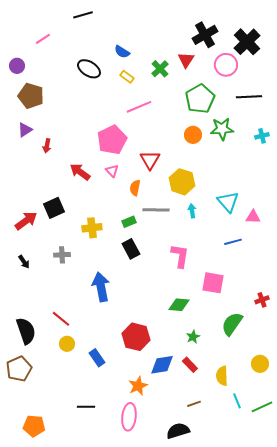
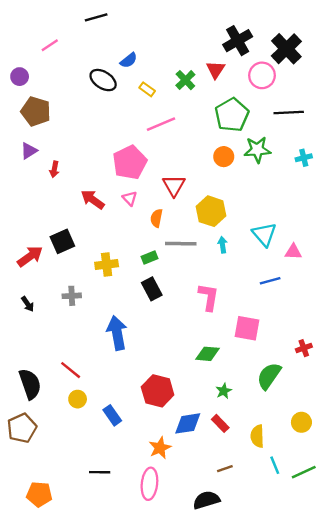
blue semicircle: (122, 52) -> (129, 60), moved, turned -70

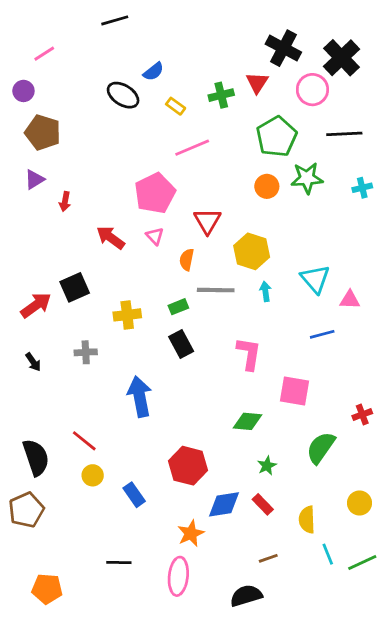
black cross: (238, 41) -> (283, 48), turned -32
pink line: (50, 45) -> (44, 54), moved
green cross: (185, 80) -> (221, 95), turned 30

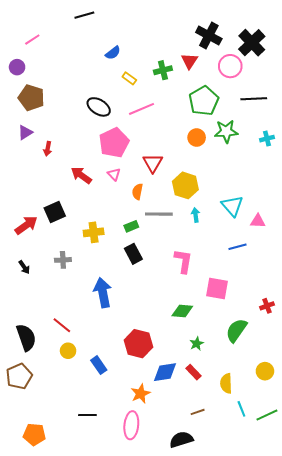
black ellipse: (123, 95) -> (99, 107), moved

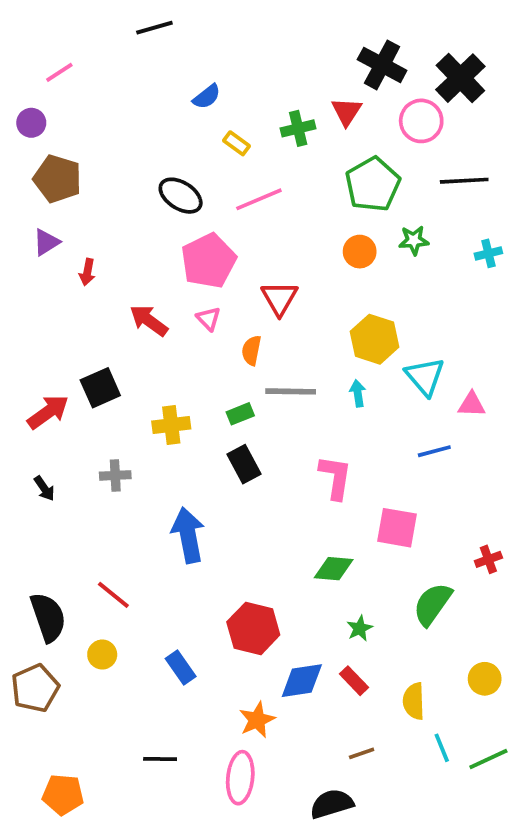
green star: (226, 131) -> (414, 240), size x0.7
yellow hexagon: (185, 185) -> (375, 339), moved
yellow circle: (68, 351) -> (102, 655), moved

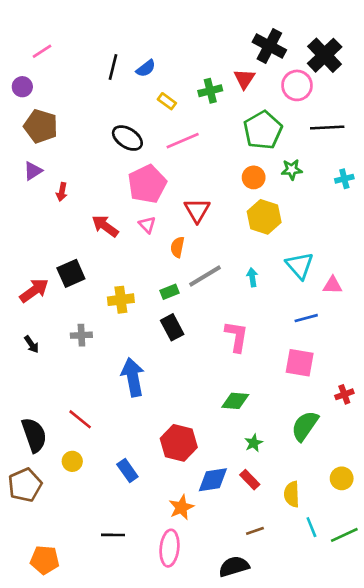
black line: (154, 28) -> (113, 67), moved, turned -60
yellow hexagon: (375, 339) -> (264, 217), moved
gray line: (291, 391) -> (205, 276), turned -32
pink square: (397, 528) -> (300, 363), moved

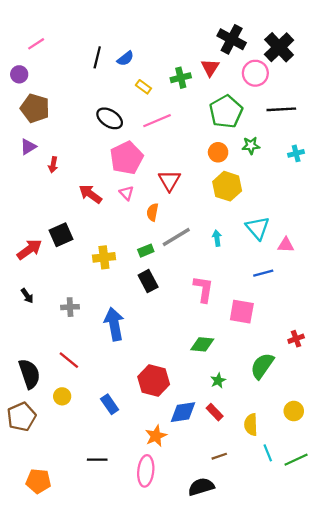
gray cross: (81, 335) -> (70, 307), moved
pink square: (300, 363) -> (242, 312), moved

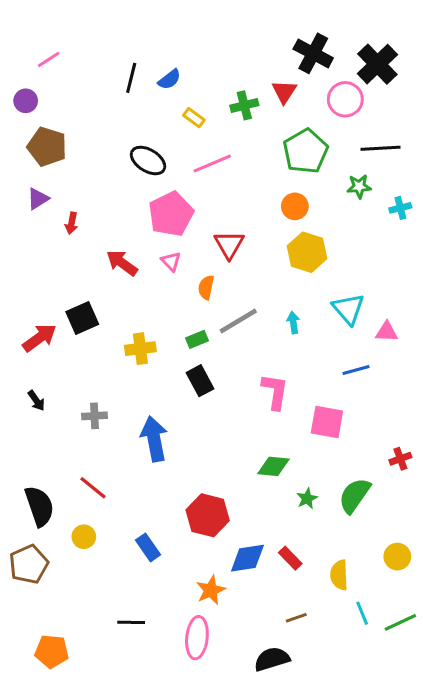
green star: (251, 146) -> (359, 186), moved
green star: (218, 381) -> (307, 498), moved

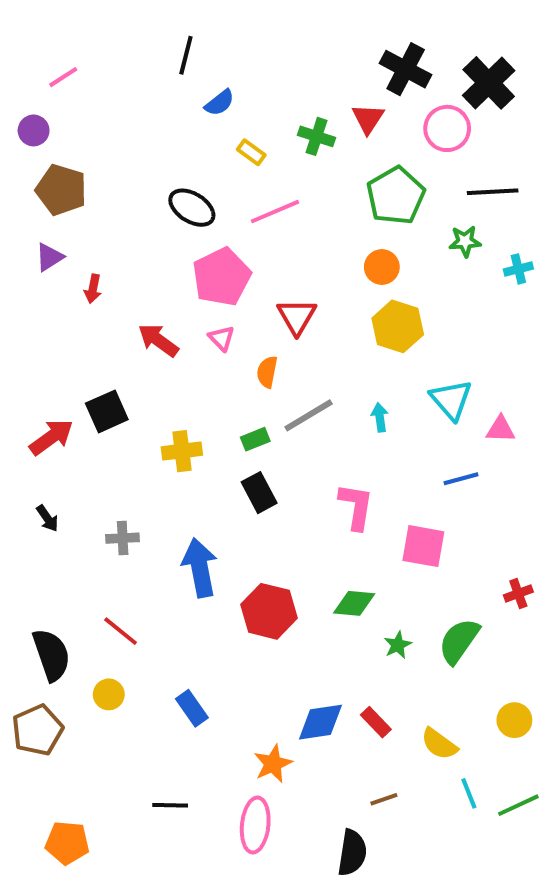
black line: (131, 78) -> (186, 55), moved
green cross: (244, 105) -> (317, 136), turned 32
red hexagon: (208, 515) -> (269, 611), moved
yellow semicircle: (339, 575) -> (439, 744), turned -52
black semicircle: (272, 659) -> (352, 853), turned 116

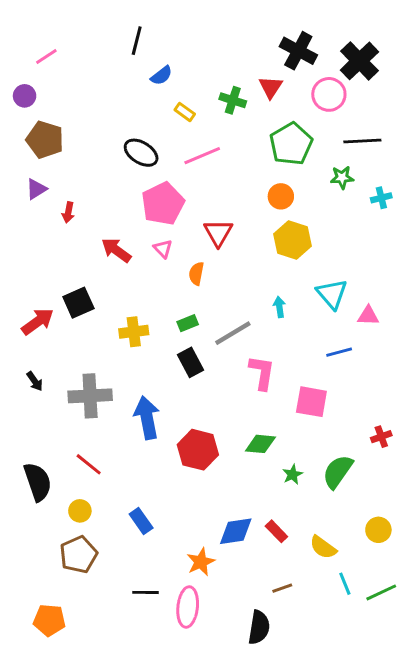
gray line: (309, 415) -> (233, 333), moved
gray cross: (123, 538) -> (90, 396), size x1.8
brown pentagon: (38, 730) -> (78, 555), moved
black line: (170, 805) -> (145, 592), moved

